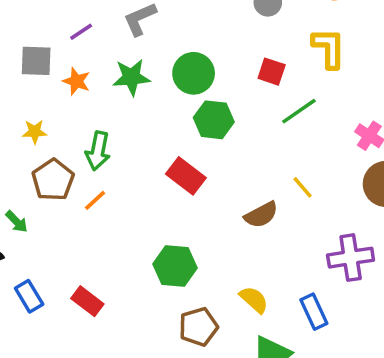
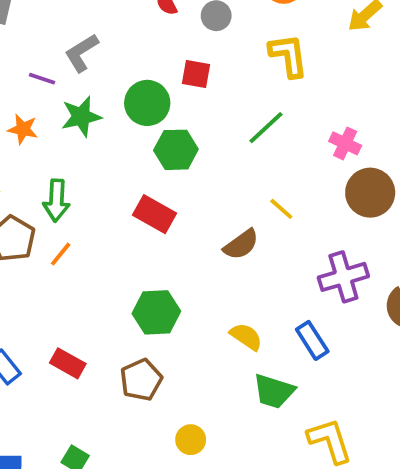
purple line: (81, 32) -> (42, 79), moved, turned 60
red square: (272, 72) -> (196, 74), moved
brown pentagon: (198, 327) -> (141, 380), moved

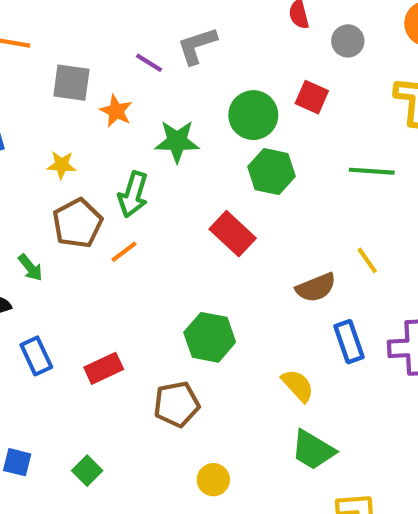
green star: (81, 116) -> (177, 141), moved
green line: (266, 128) -> (372, 171), turned 33
blue rectangle: (312, 340) -> (349, 342), moved
red rectangle: (68, 363) -> (104, 368), turned -68

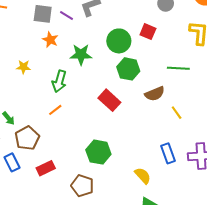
gray square: (71, 83) -> (43, 14), moved
brown pentagon: (77, 223) -> (27, 138), moved
brown semicircle: (316, 288) -> (155, 94), moved
brown pentagon: (177, 404) -> (82, 186), turned 30

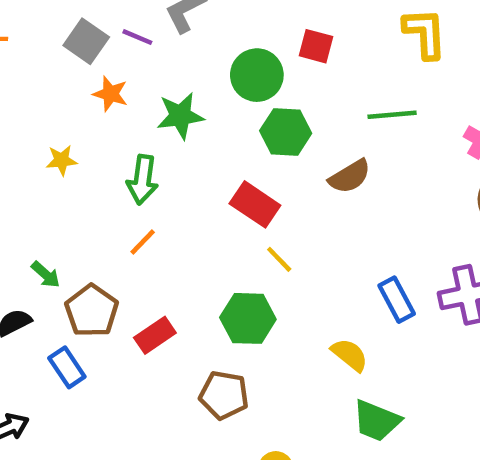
gray square: (43, 14) -> (86, 41), turned 36
yellow line: (177, 113) -> (279, 259), moved
red rectangle: (46, 168) -> (155, 335), moved

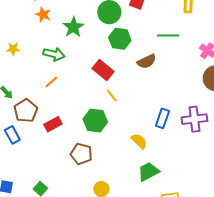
green star: (180, 116) -> (73, 27), turned -30
yellow star: (62, 160) -> (13, 49), moved
green arrow: (143, 180) -> (54, 54), turned -90
blue rectangle: (397, 300) -> (162, 118), turned 42
green trapezoid: (377, 421) -> (148, 172), turned 125

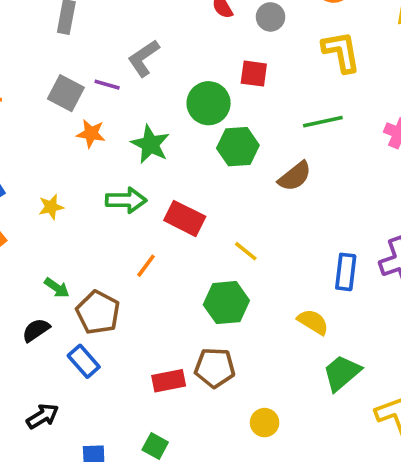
red rectangle: (103, 70) -> (185, 218), moved
orange line: (51, 82) -> (146, 266), moved
red rectangle: (53, 124) -> (169, 381), moved, turned 30

